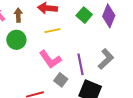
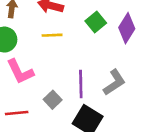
pink L-shape: (50, 59) -> (20, 72), moved

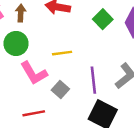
yellow line: (52, 35) -> (62, 53), moved
gray square: (53, 100) -> (60, 90), moved

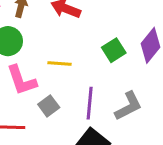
green square: (103, 19) -> (114, 50), moved

